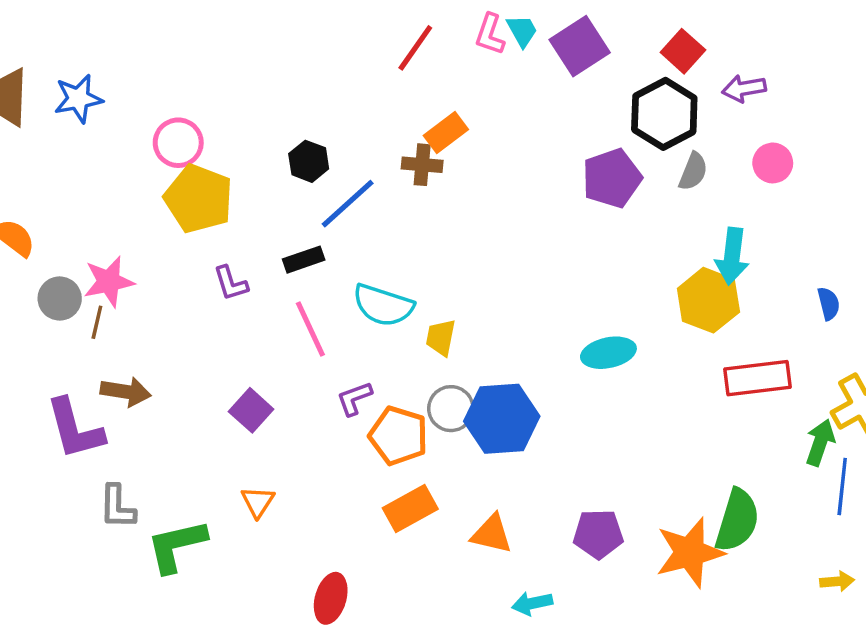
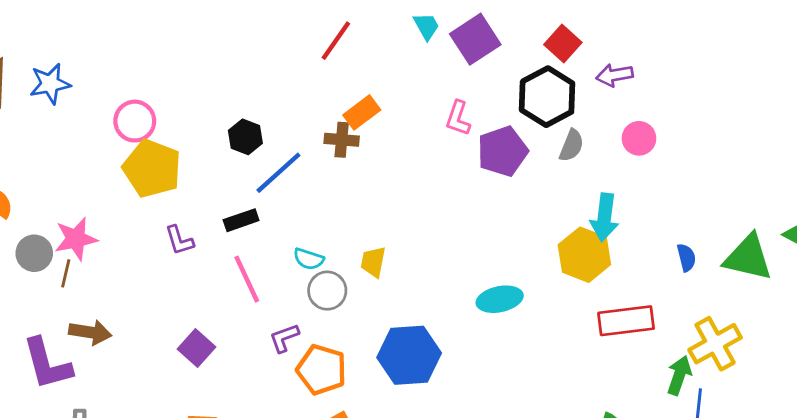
pink L-shape: (490, 34) -> (458, 118), moved
cyan semicircle: (383, 305) -> (309, 259), size x0.6
yellow trapezoid: (441, 337) -> (373, 262), moved
gray circle: (451, 409) -> (327, 291), moved

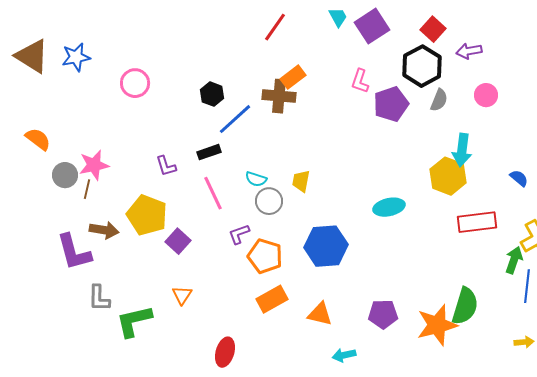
brown cross: (342, 140) -> (279, 96), size x1.4
yellow pentagon: (152, 168) -> (147, 215), moved
blue semicircle: (686, 258) -> (519, 178), turned -36

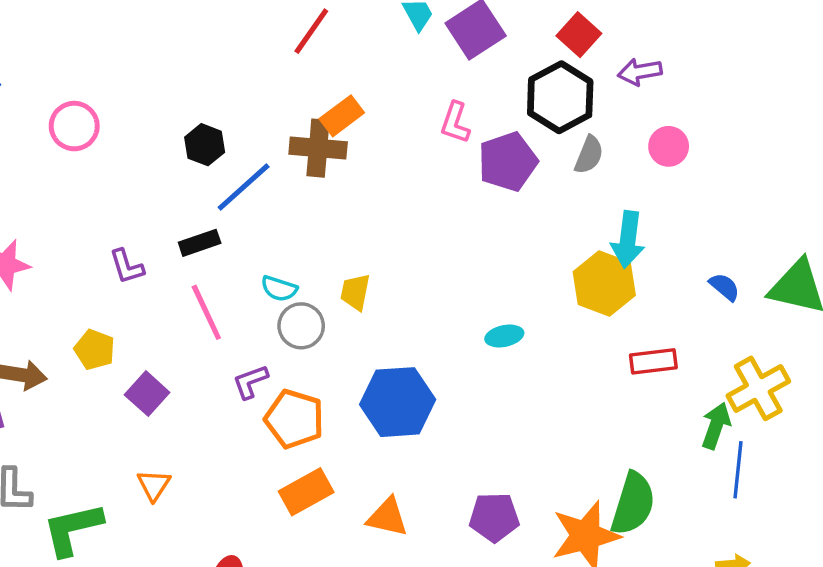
cyan ellipse: (389, 207) -> (504, 336), size x0.7
yellow pentagon: (147, 215) -> (95, 350), size x0.6
red rectangle: (477, 222) -> (653, 361), size x0.7

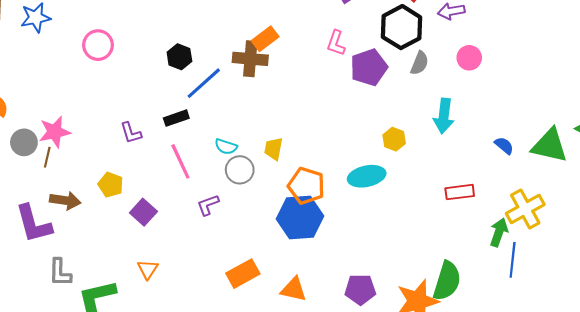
yellow hexagon: (604, 284) -> (394, 139), moved, size x0.6
cyan ellipse: (504, 336) -> (367, 176), size x1.6
orange pentagon: (294, 419) -> (306, 186), moved

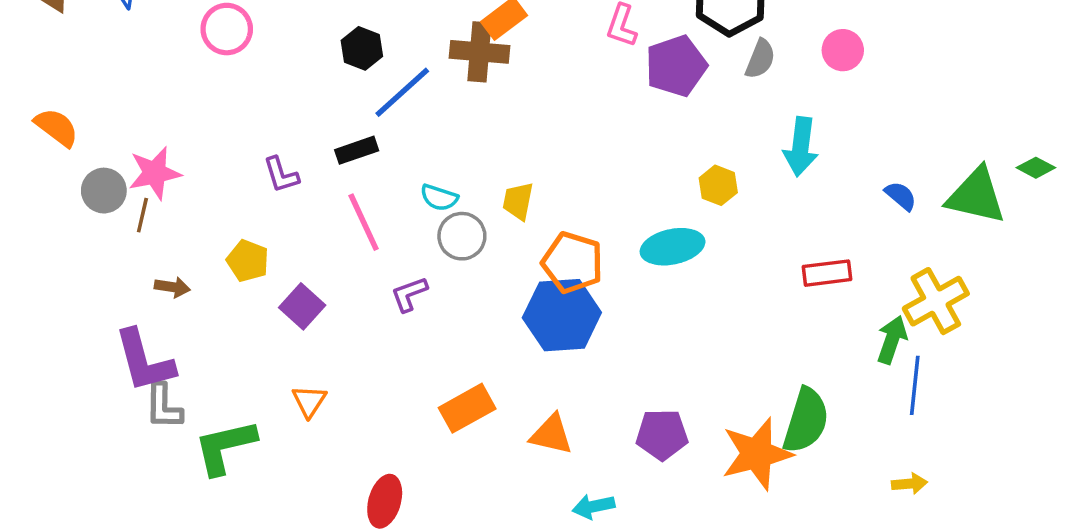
brown arrow: (65, 201) -> (172, 287), size x0.7
purple L-shape: (33, 224) -> (144, 361), moved

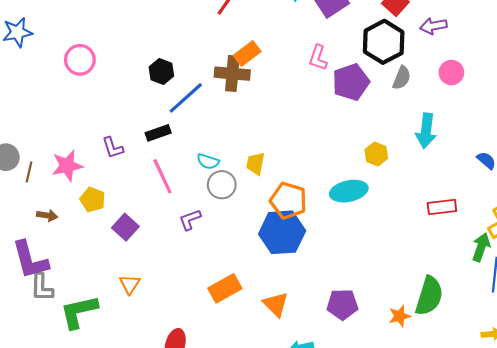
pink star: (155, 173) -> (67, 166), moved
orange triangle: (551, 435) -> (276, 304), turned 32
orange star: (757, 454) -> (400, 316), size x0.5

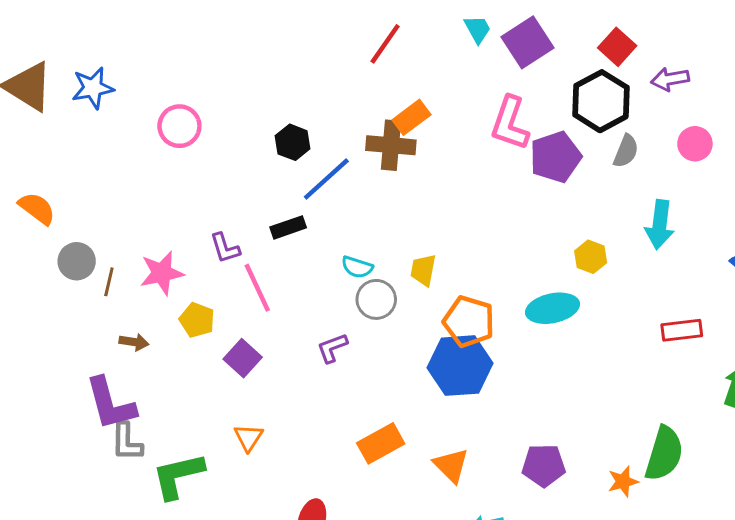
pink L-shape: (318, 58) -> (510, 123), size x1.5
pink line: (162, 176) -> (257, 288), moved

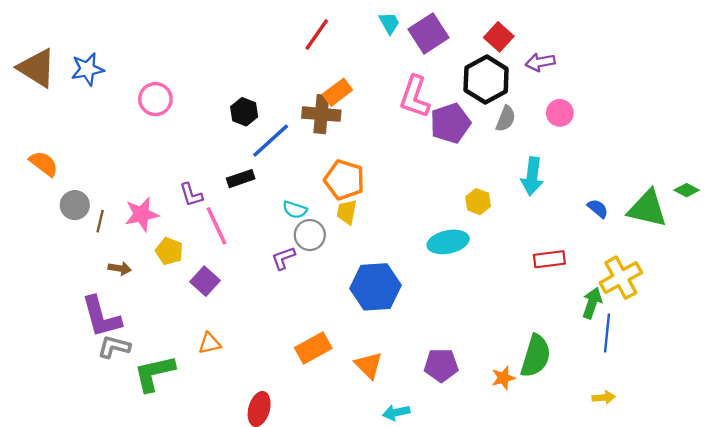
orange pentagon: (469, 321) -> (344, 180), moved
purple L-shape: (332, 348) -> (283, 258), moved
orange triangle: (248, 437) -> (210, 343), turned 45
gray L-shape: (127, 442) -> (114, 347), turned 104

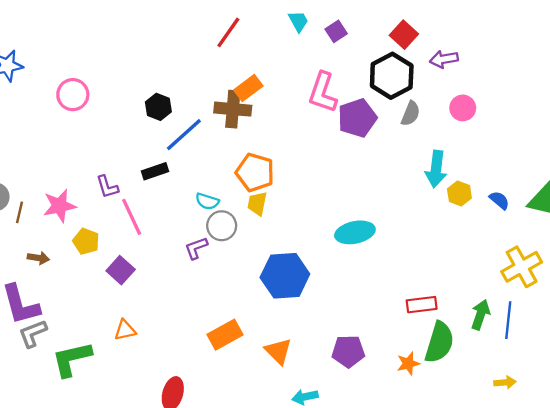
purple square: (428, 33) -> (336, 31), size x0.6
yellow hexagon: (478, 202) -> (459, 194), moved
red rectangle: (549, 259) -> (422, 305), moved
green arrow: (592, 303) -> (481, 315), moved
gray L-shape: (114, 347) -> (33, 333), turned -36

